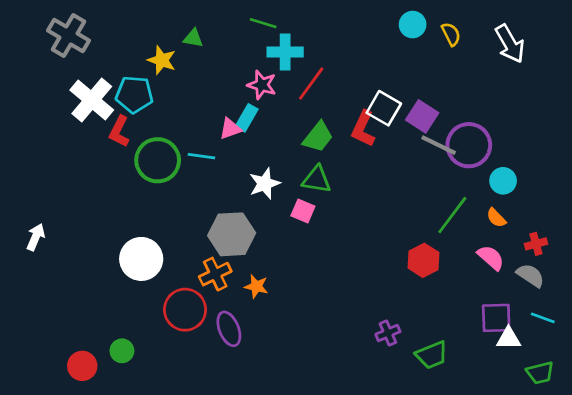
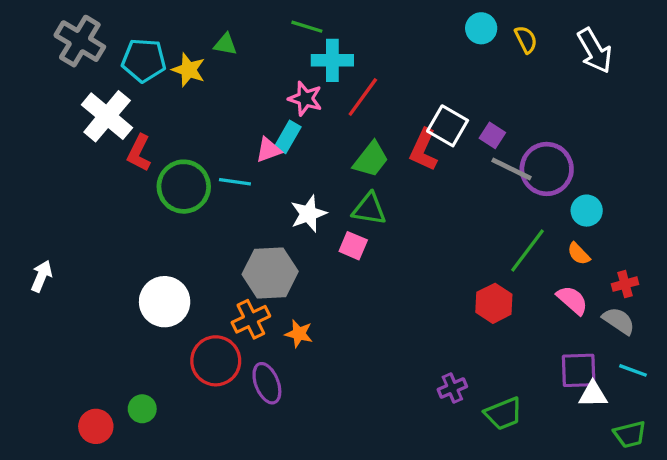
cyan pentagon: (134, 94) -> (144, 60), moved
purple square: (422, 116) -> (492, 135), size x0.7

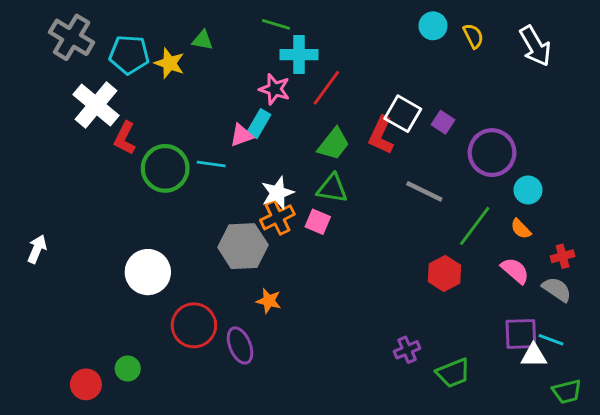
gray line: (512, 169) -> (424, 191), moved
orange cross: (251, 319) -> (277, 217), moved
cyan line: (633, 370) -> (551, 340), moved

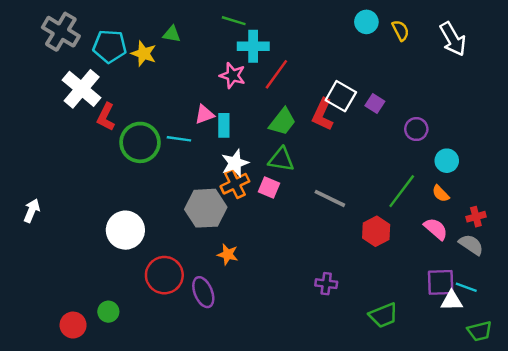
cyan rectangle: (259, 124) -> (224, 125), moved, turned -30
purple circle: (492, 153) -> (416, 129), size x0.6
gray line: (424, 191) -> (330, 198), moved
purple cross: (407, 350) -> (326, 284), moved, turned 30

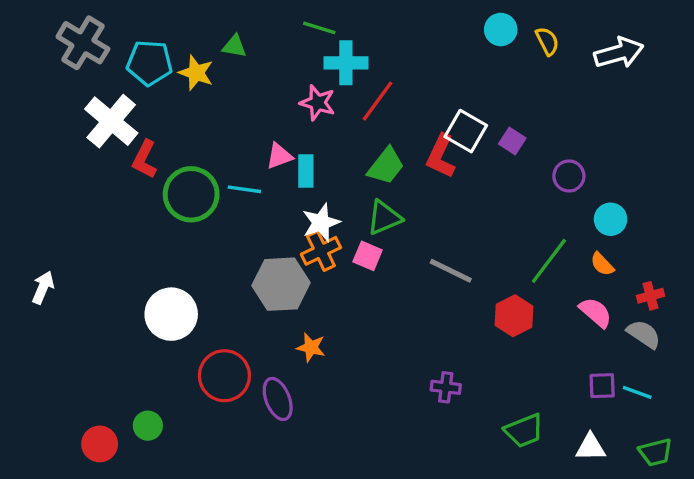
white arrow: (453, 39) -> (619, 53), turned -76
green triangle: (281, 159) -> (384, 218), turned -32
purple square: (441, 282) -> (602, 386), size x0.7
white triangle: (452, 301) -> (591, 447), moved

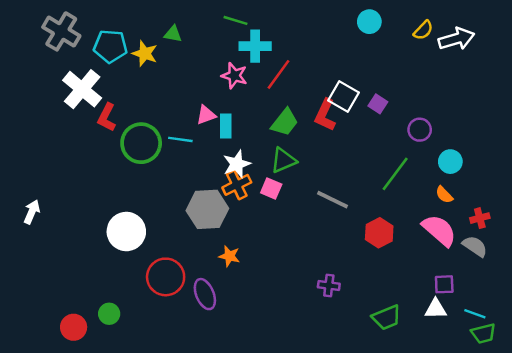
yellow semicircle: (547, 41) -> (423, 30), moved, turned 70
green line: (549, 261) -> (395, 174), moved
pink semicircle: (596, 312) -> (439, 230), size x1.4
cyan line: (637, 392) -> (475, 314), moved
white triangle: (591, 447) -> (436, 309), moved

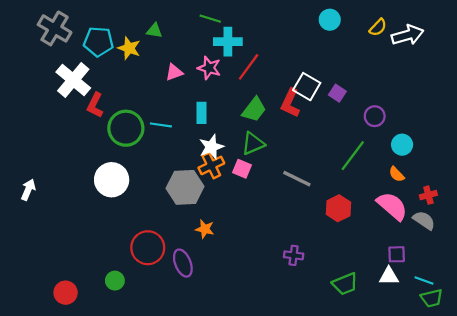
pink triangle: (206, 115) -> (174, 72), moved
white circle: (126, 232) -> (112, 180), moved
green circle: (109, 314) -> (115, 281), moved

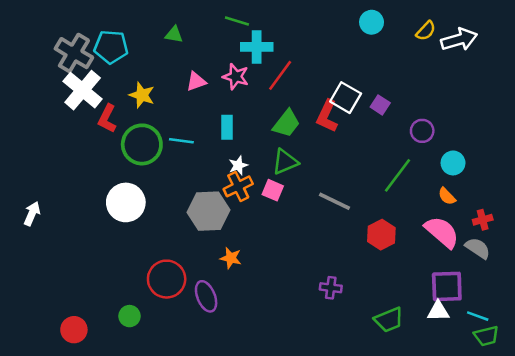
gray cross: (55, 28) -> (74, 53), moved
yellow star: (129, 48) -> (142, 95), moved
white star: (211, 147) -> (238, 165), size x0.7
purple square: (397, 254) -> (447, 286), size x1.6

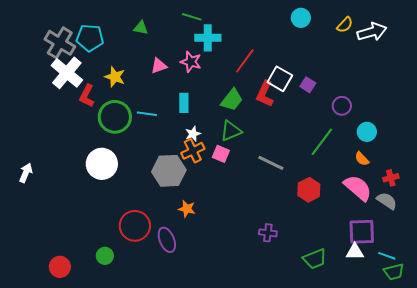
red line: (280, 75) -> (245, 61), moved

